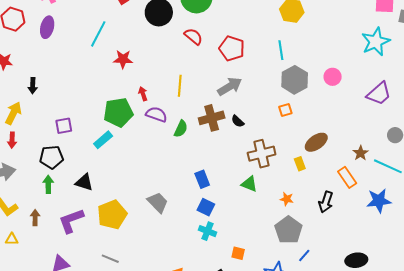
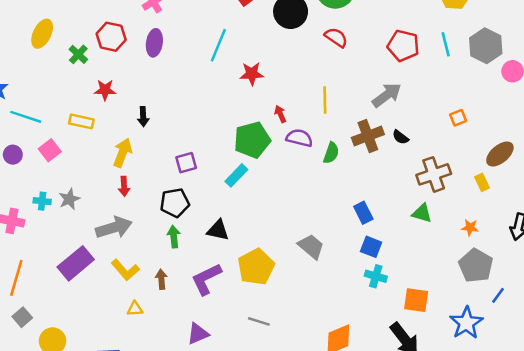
red pentagon: (232, 48) -> (403, 46), moved
gray hexagon: (295, 80) -> (486, 46), moved
orange square: (238, 253) -> (416, 300), size x1.5

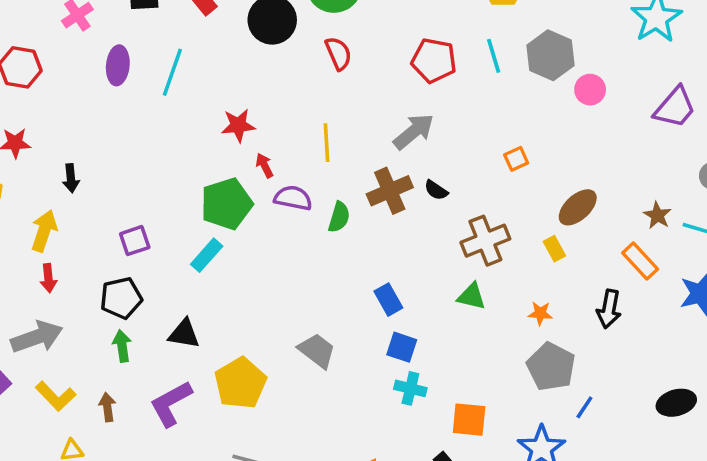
red semicircle: (336, 37) -> (338, 53), turned 35
purple ellipse: (154, 43) -> (118, 65), moved
red star: (252, 74) -> (238, 125), moved

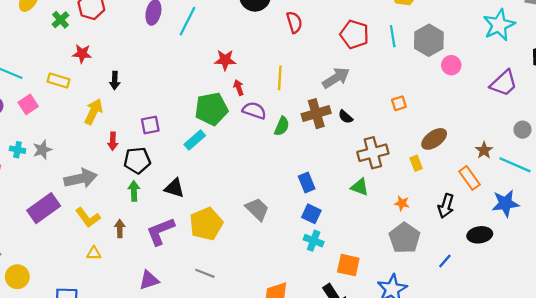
red arrow: (48, 278) -> (113, 141), moved
black ellipse: (676, 403) -> (480, 235), moved
blue line: (584, 407) -> (445, 261), moved

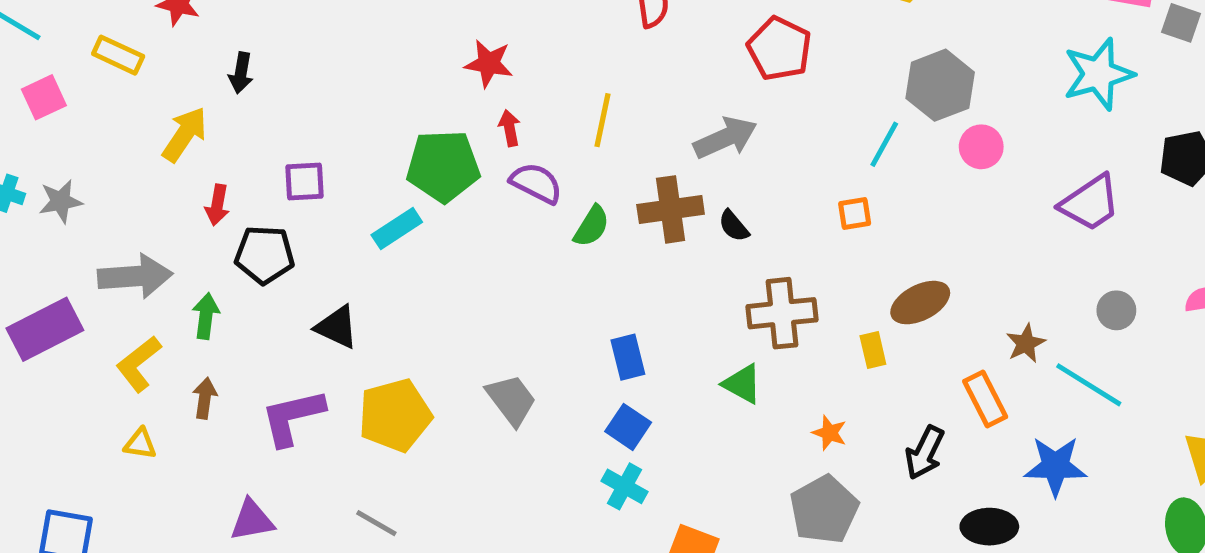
cyan line: (393, 36) -> (884, 144), moved, turned 30
green arrow: (134, 191) -> (206, 316), moved
yellow L-shape: (88, 218) -> (139, 364), turned 80

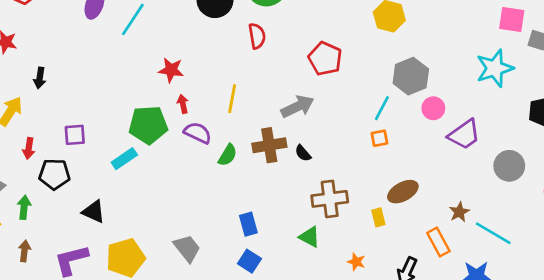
purple trapezoid: (1090, 203) -> (464, 135), moved
orange square: (855, 214) -> (379, 138), moved
gray circle: (1116, 310) -> (509, 166), moved, size x1.5

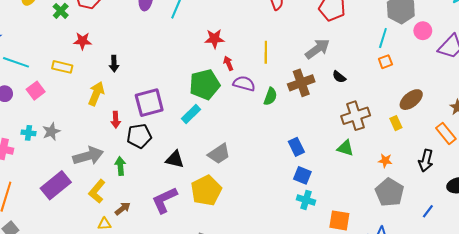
purple square: (75, 135) -> (149, 103), size x1.6
black semicircle: (303, 153) -> (339, 77), moved
gray trapezoid: (187, 248) -> (219, 154), moved, turned 105
brown arrow: (24, 251) -> (123, 208), moved, turned 56

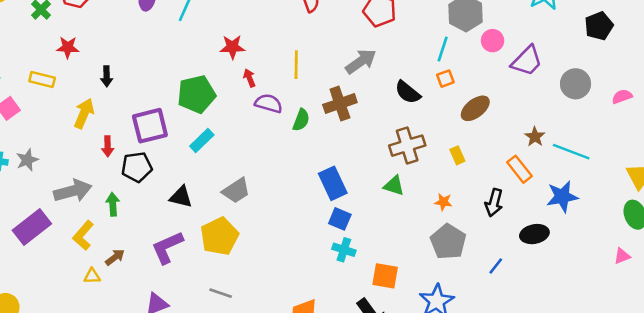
black semicircle: (339, 77) -> (408, 92), moved, size x1.5
green pentagon: (205, 84) -> (196, 94), moved
brown ellipse: (411, 100) -> (475, 108), moved
blue rectangle: (296, 147) -> (333, 183), size x1.4

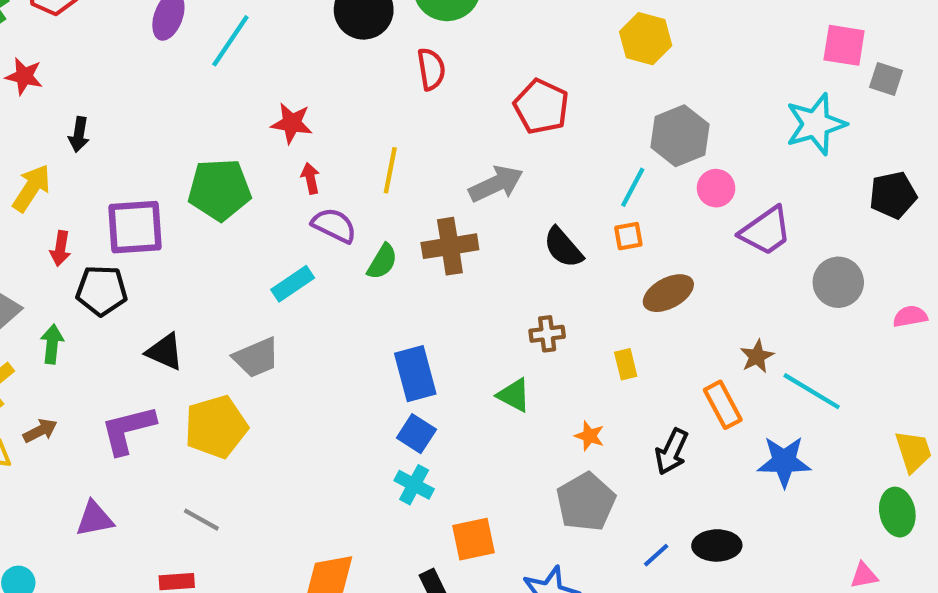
cyan rectangle: (202, 140) -> (293, 284), moved
brown cross: (407, 146) -> (547, 334), size x0.6
black ellipse: (534, 234) -> (717, 545), moved
orange square: (385, 276) -> (474, 539), turned -32

